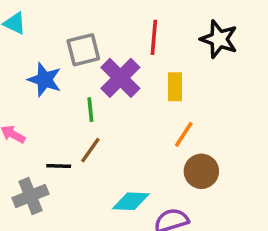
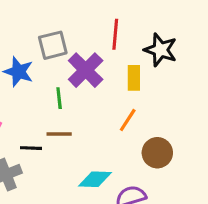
black star: (219, 39) -> (160, 50), moved
orange line: (184, 134) -> (128, 120), moved
brown line: (90, 150) -> (59, 134), turned 55

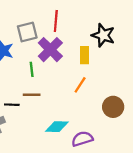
red line: (115, 34) -> (56, 21), moved
brown circle: (157, 153) -> (113, 107), moved

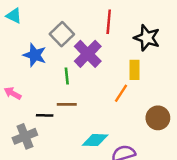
red line: (56, 21) -> (109, 22), moved
gray square: (27, 32) -> (62, 34), turned -30
yellow rectangle: (84, 55) -> (135, 70), moved

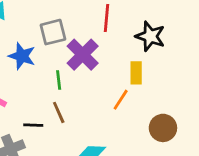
gray square: (62, 34) -> (53, 32), turned 30
brown line: (67, 104) -> (59, 112), turned 66

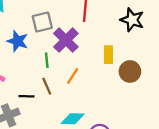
black star: (150, 36) -> (132, 20), moved
orange line: (121, 100) -> (73, 76), moved
brown circle: (163, 128) -> (130, 71), moved

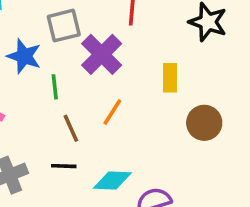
green line: (47, 60) -> (55, 87), moved
brown circle: (130, 71) -> (204, 123), moved
black line: (27, 96) -> (64, 166), moved

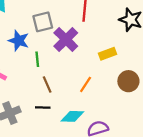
yellow rectangle: (170, 78) -> (108, 54), turned 70
orange line: (112, 112) -> (86, 84), moved

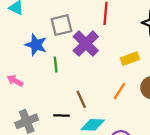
brown line: (47, 84) -> (81, 99), moved
orange line: (86, 84) -> (119, 91), moved

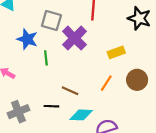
gray square: (61, 25) -> (51, 21), turned 30
brown line: (81, 99) -> (70, 91), turned -42

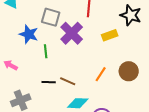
yellow rectangle: (116, 52) -> (110, 35), moved
black line: (51, 106) -> (49, 82), moved

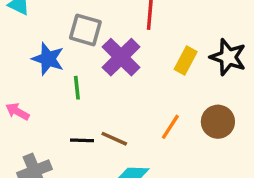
black star: (131, 15) -> (228, 57), moved
yellow rectangle: (110, 35) -> (186, 61), turned -42

